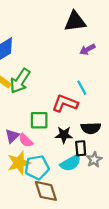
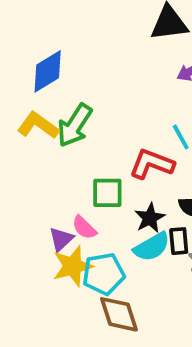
black star: (64, 135) -> (150, 218), turned -30
purple triangle: (12, 136) -> (61, 239), moved
cyan semicircle: (71, 163) -> (152, 247), moved

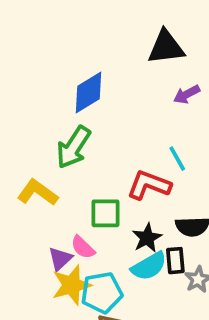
blue diamond: (48, 71) -> (89, 93), moved
yellow L-shape: (38, 125) -> (38, 193), moved

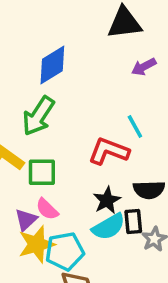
green square: (106, 213) -> (42, 172), moved

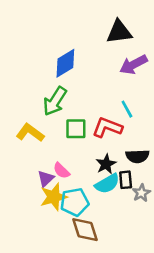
purple arrow: (144, 67) -> (133, 65), size x1.5
green square: (42, 172) -> (76, 129), moved

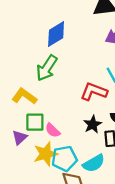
green square: (76, 129) -> (35, 122), moved
purple triangle: (46, 178) -> (20, 137), moved
cyan semicircle: (107, 184) -> (94, 163), moved

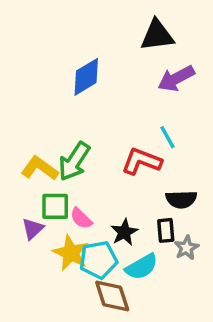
green arrow: (47, 68) -> (74, 161), moved
black star: (93, 124) -> (124, 232), moved
yellow star: (46, 154) -> (71, 253), turned -30

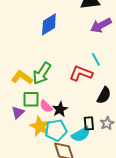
black semicircle: (181, 199) -> (104, 95), turned -60
black rectangle: (166, 230) -> (89, 123), moved
black star: (124, 232) -> (60, 109), moved

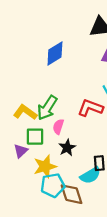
pink semicircle: (46, 106) -> (58, 127), moved, turned 64
yellow star: (40, 126) -> (45, 166), turned 30
cyan pentagon: (56, 130) -> (53, 185), moved

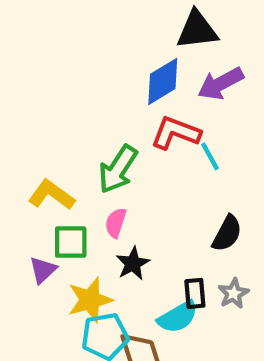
blue diamond: (55, 54) -> (163, 81), moved
green arrow: (47, 108) -> (118, 169), moved
red L-shape: (90, 108) -> (176, 133), moved

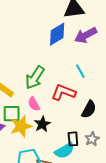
red L-shape: (176, 133) -> (63, 92), moved
pink semicircle: (116, 223) -> (34, 104), turned -48
yellow star: (90, 300) -> (21, 126), moved

